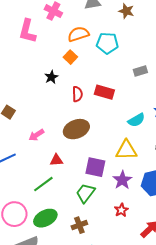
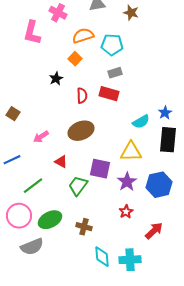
gray rectangle: (140, 71) -> (115, 73), moved
red triangle: (56, 160) -> (61, 162), turned 32
green line: (43, 184) -> (33, 186), moved
green trapezoid: (85, 193) -> (78, 186), moved
brown cross: (79, 225) -> (84, 227), turned 35

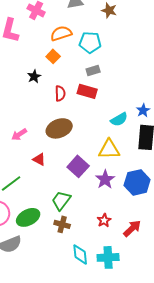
purple square: (100, 169) -> (78, 166), turned 30
green trapezoid: (78, 186) -> (61, 200), moved
red star: (126, 212) -> (104, 220), moved

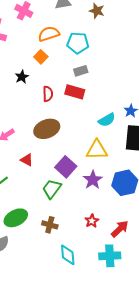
green trapezoid: (61, 200) -> (52, 189), moved
cyan cross: (108, 257) -> (110, 256), moved

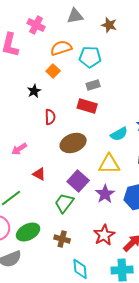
red semicircle: (48, 94) -> (50, 117), moved
brown ellipse: (47, 129) -> (73, 143), moved
red star: (92, 221) -> (104, 235), size x1.5

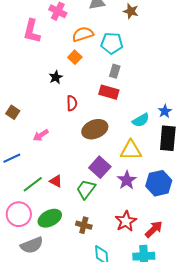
gray rectangle: (93, 85) -> (115, 71), turned -56
red triangle: (39, 174) -> (56, 181), moved

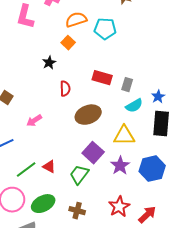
gray rectangle: (115, 71) -> (127, 85), moved

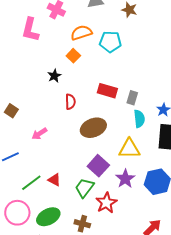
cyan semicircle: (134, 106) -> (139, 119), turned -66
red star: (119, 207) -> (106, 203), moved

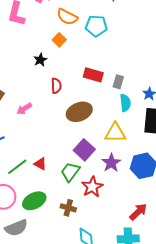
orange semicircle: (81, 33) -> (67, 17), turned -135
pink arrow: (39, 134) -> (24, 109), moved

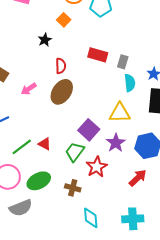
brown ellipse: (79, 112) -> (62, 92), moved, turned -35
red arrow: (138, 212) -> (138, 178), moved

